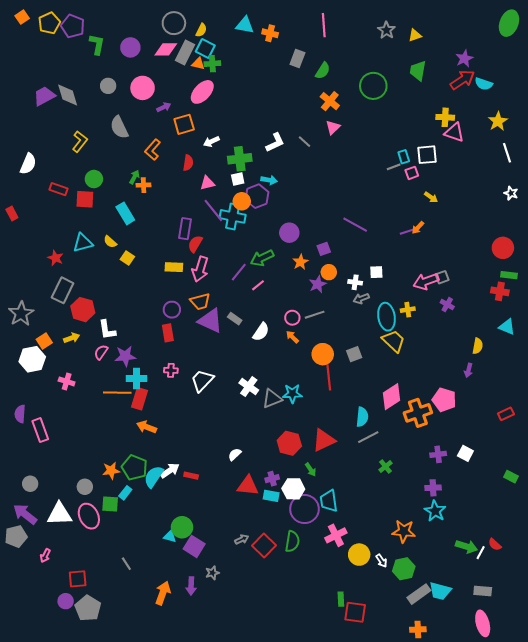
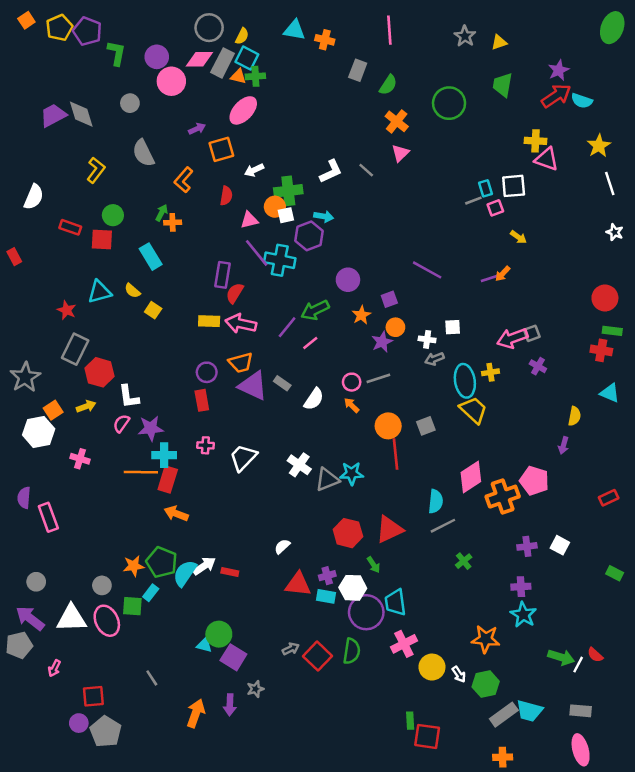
pink circle: (143, 88) -> (171, 81), moved
orange circle: (242, 201) -> (275, 207), moved
pink arrow: (200, 269) -> (241, 324), turned 85

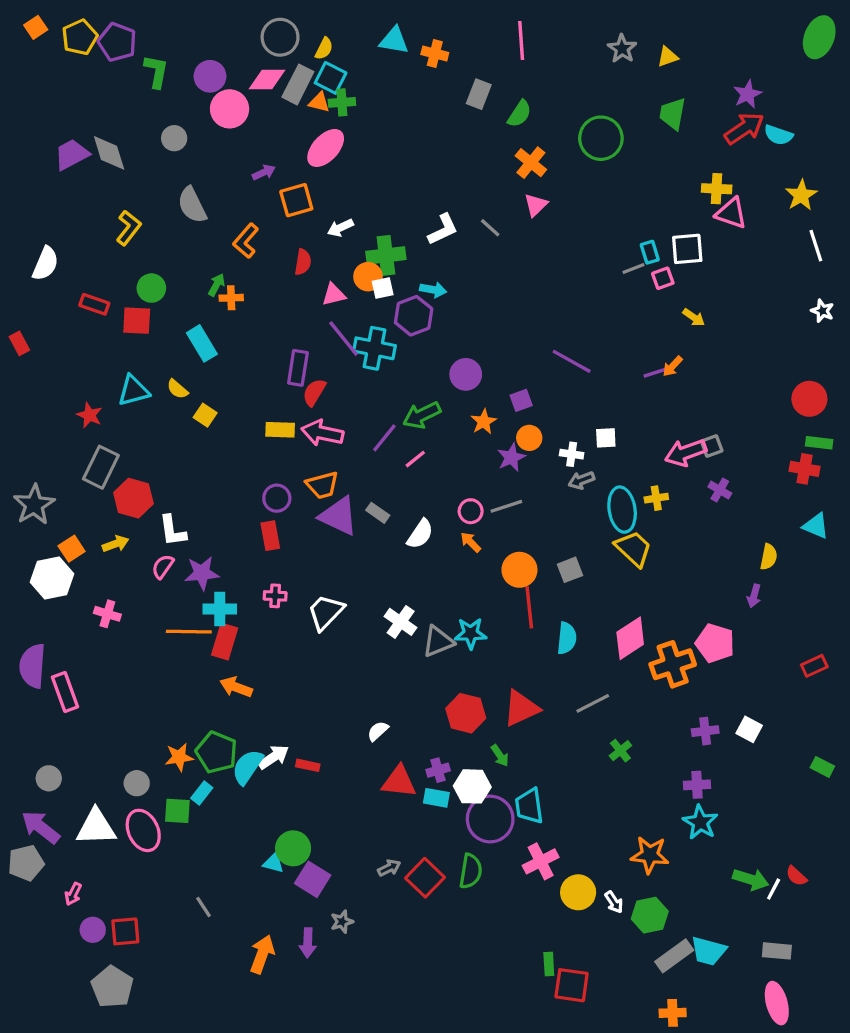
purple semicircle: (24, 498) -> (32, 666), size x1.5
cyan semicircle: (436, 501) -> (567, 638), moved
purple circle: (79, 723) -> (93, 930), moved
gray pentagon: (106, 732) -> (112, 987), moved

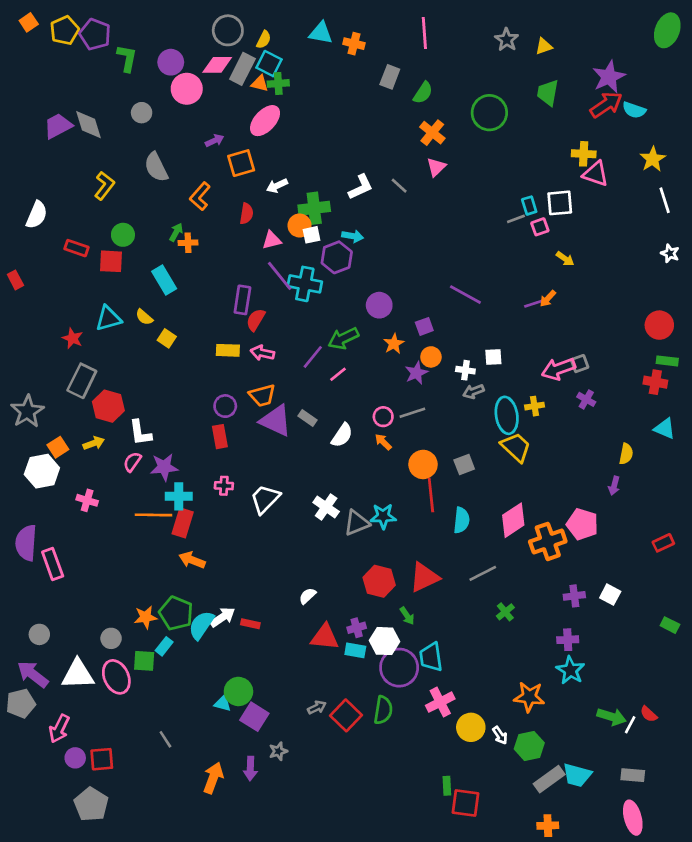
purple star: (748, 94) -> (609, 77), size x1.4
pink arrow: (322, 433) -> (262, 353), size x0.7
pink arrow: (73, 894) -> (59, 729), size x1.5

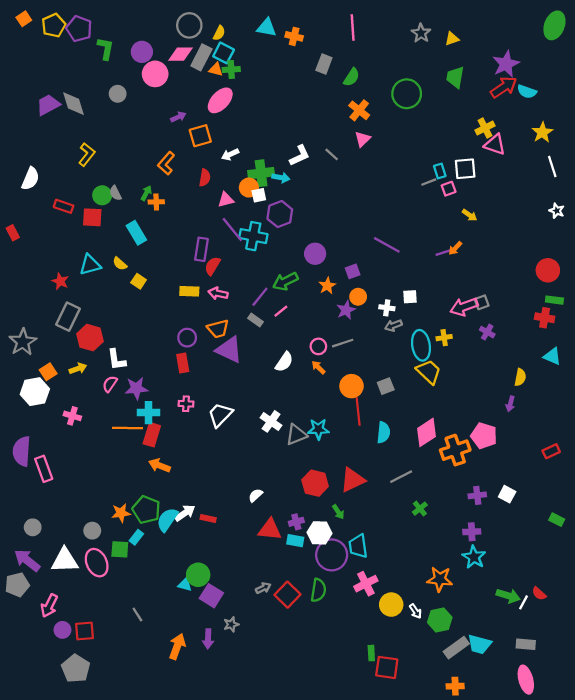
yellow cross: (584, 154) -> (485, 128), turned -30
gray semicircle: (156, 167) -> (115, 193), moved, size x0.6
cyan arrow: (353, 236) -> (281, 178), moved
gray rectangle: (307, 418) -> (256, 320), moved

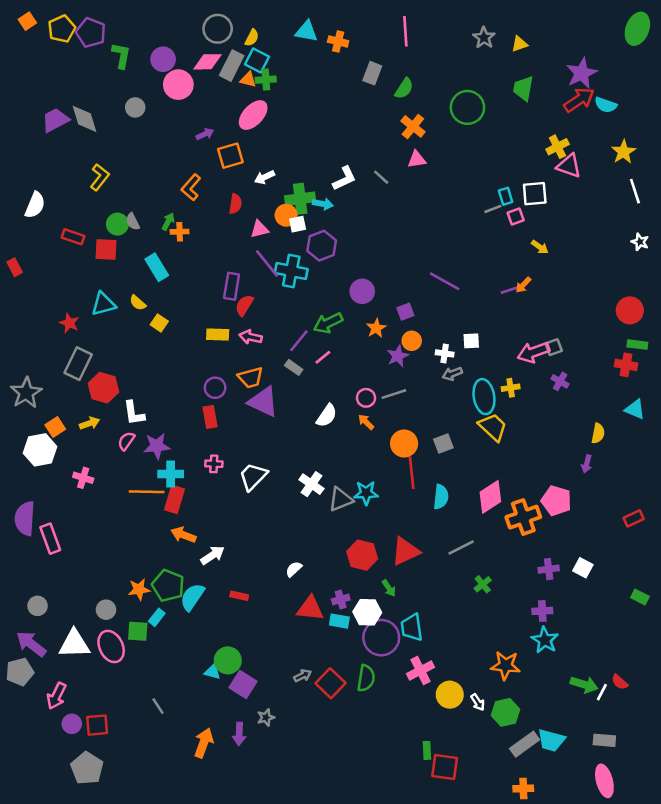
pink triangle: (363, 139) -> (417, 159), turned 35
white arrow: (185, 513) -> (213, 555), moved

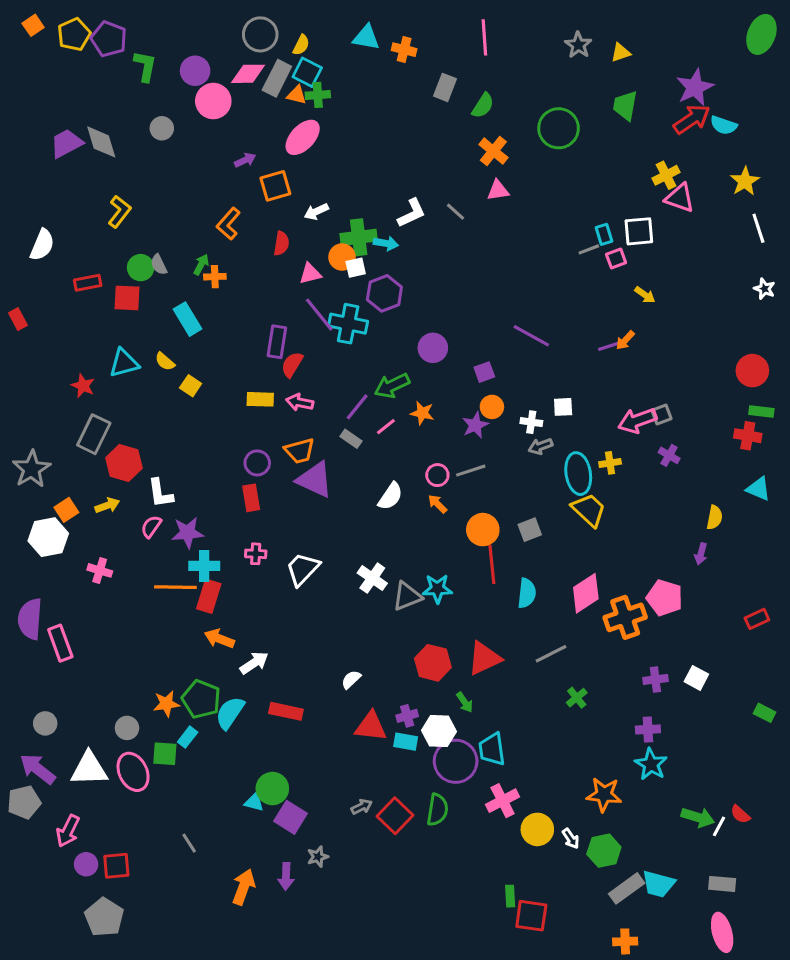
red rectangle: (73, 237) -> (88, 283), turned -30
orange star: (376, 328) -> (422, 413), moved, turned -30
red rectangle: (239, 596) -> (286, 711), size x1.5

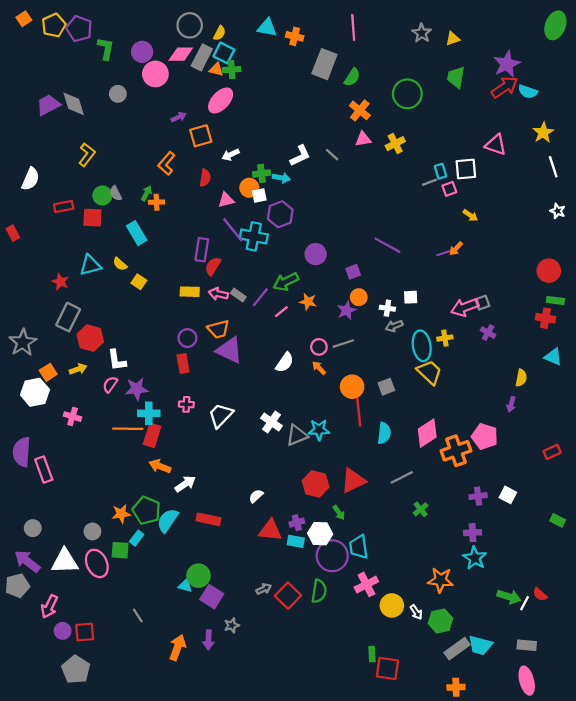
gray rectangle: (445, 87) -> (324, 64), size x1.5
yellow cross: (666, 175) -> (395, 144), moved
green cross: (359, 237) -> (261, 173), size x0.7
gray rectangle: (351, 439) -> (238, 295), moved

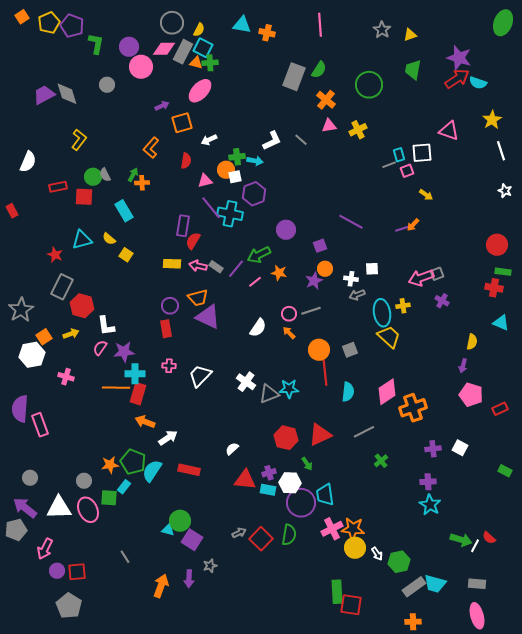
gray rectangle: (324, 64) -> (294, 77), moved
purple star: (507, 64) -> (459, 58), turned -30
pink pentagon: (485, 436) -> (471, 395), moved
orange star: (440, 580) -> (353, 529), moved
green rectangle: (372, 654) -> (337, 592), size x1.6

